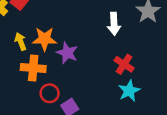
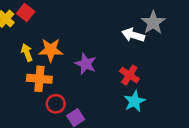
white arrow: (114, 24) -> (133, 35), moved, turned 110
purple star: (67, 53) -> (86, 64), moved

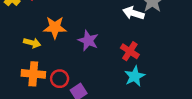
yellow arrow: (27, 53) -> (32, 43), moved, turned 126
orange cross: (39, 79) -> (33, 74), moved

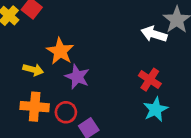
orange star: (55, 27) -> (60, 51), turned 30
purple star: (88, 41) -> (77, 77), moved

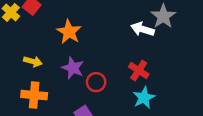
orange star: (60, 51) -> (69, 32), moved
red circle: (66, 112) -> (96, 82), moved

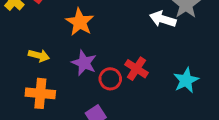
red cross: (139, 71) -> (136, 69), moved
cyan star: (144, 98) -> (186, 80), moved

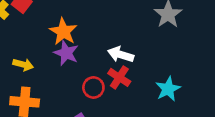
white arrow: (163, 19) -> (121, 55), moved
purple star: (84, 63) -> (66, 53), moved

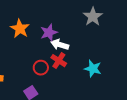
purple star: (66, 53) -> (49, 33), moved, turned 30
cyan star: (168, 89) -> (93, 69), turned -30

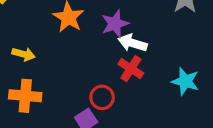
red circle: (41, 68) -> (102, 97), moved

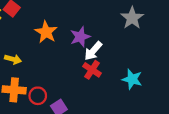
white arrow: (132, 43) -> (93, 51), turned -66
red circle: (102, 97) -> (38, 96), moved

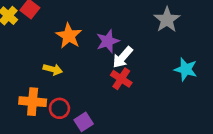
yellow arrow: (13, 59) -> (53, 69), moved
cyan star: (132, 79) -> (186, 69), moved

